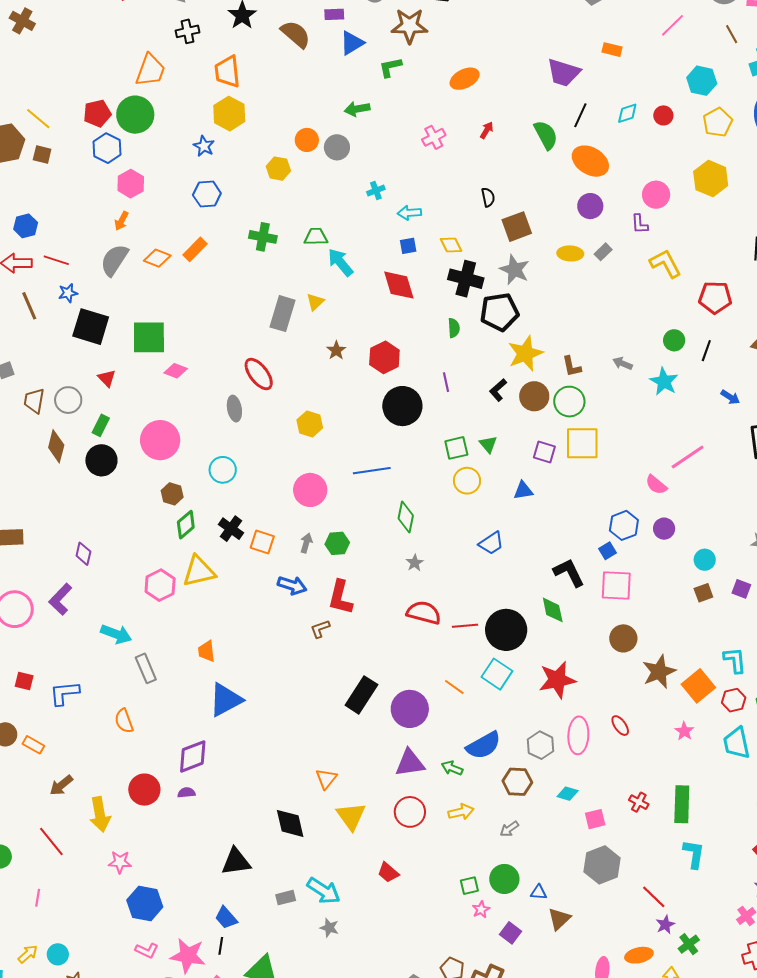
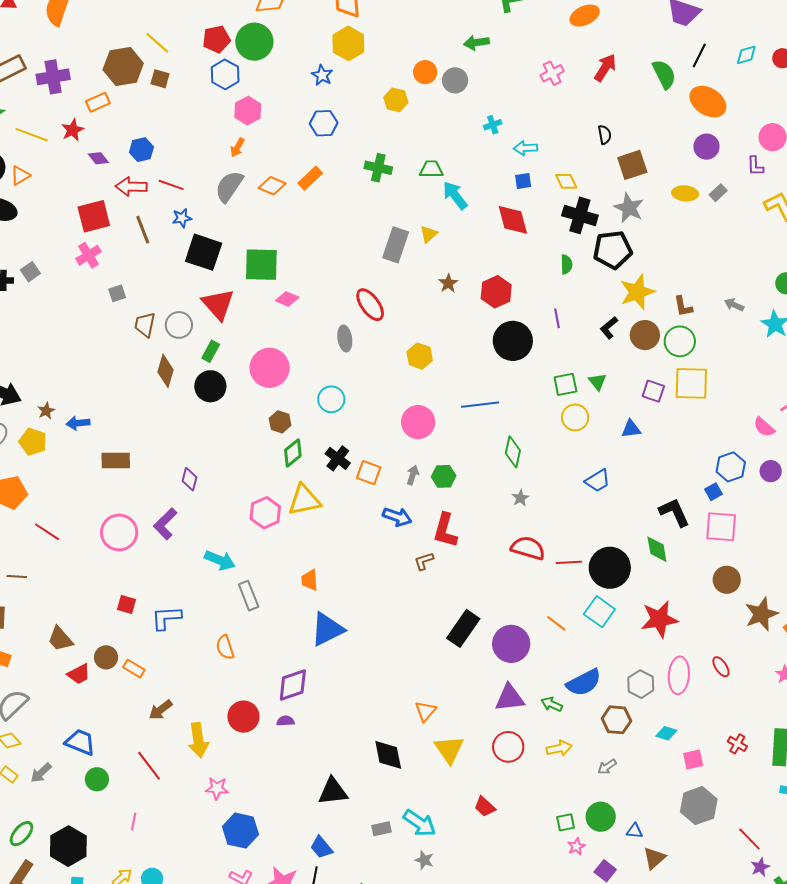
red arrow: (487, 130) -> (605, 68), size x1.6
red triangle: (107, 378) -> (218, 304), size x1.8

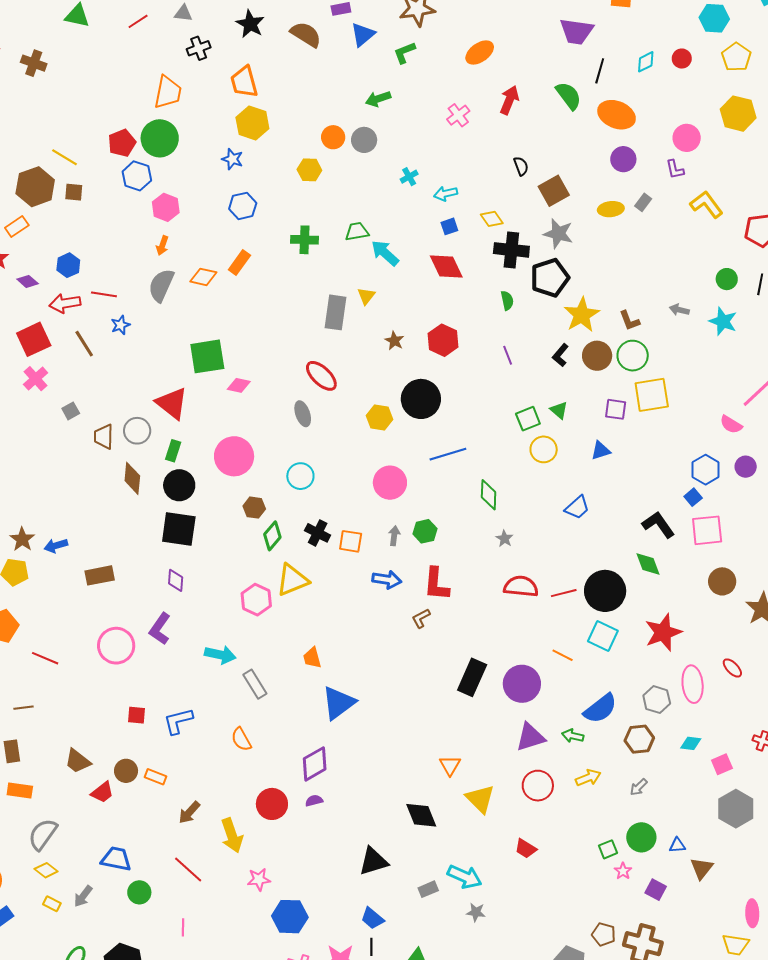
black square: (204, 252) -> (179, 529), moved
black circle: (513, 341) -> (421, 399), moved
brown star: (46, 411) -> (22, 539), size x1.4

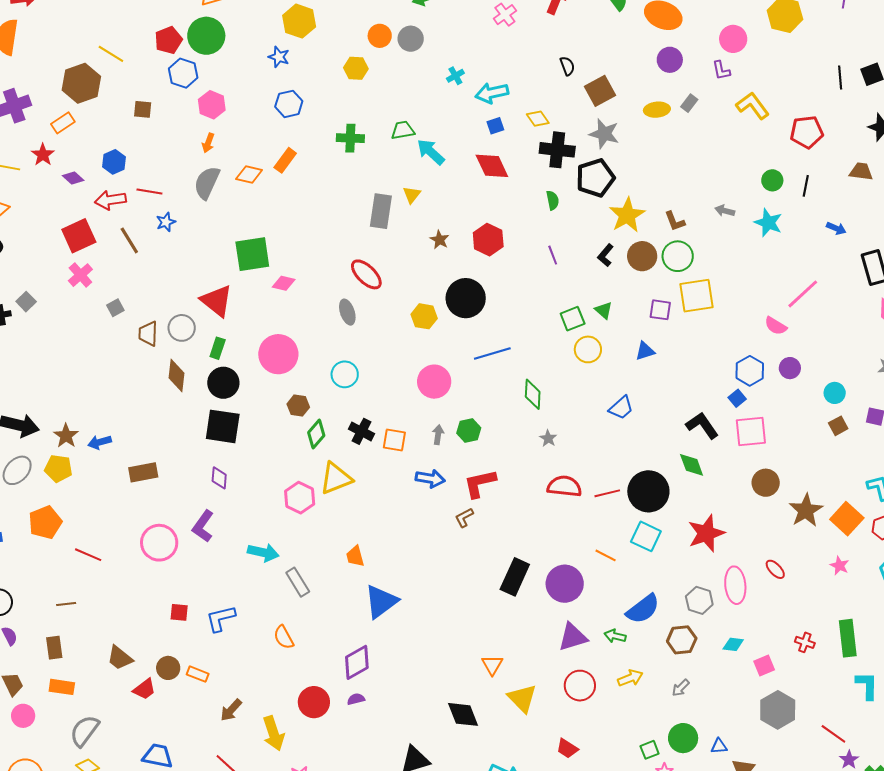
brown square: (74, 192) -> (143, 109), moved
cyan arrow: (446, 194) -> (492, 93), size x1.4
red L-shape: (436, 584) -> (480, 483), turned 72

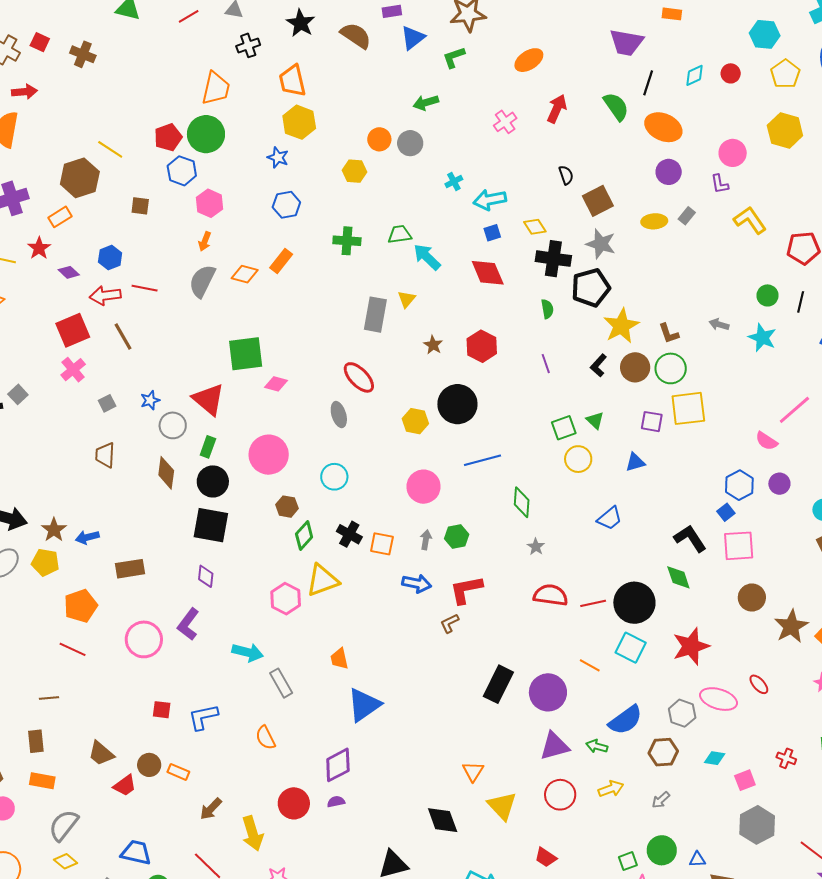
blue star: (166, 222) -> (150, 400), moved
brown trapezoid: (148, 334) -> (105, 455), moved
orange pentagon: (45, 522) -> (81, 606), moved
pink ellipse: (735, 585) -> (719, 699), turned -69

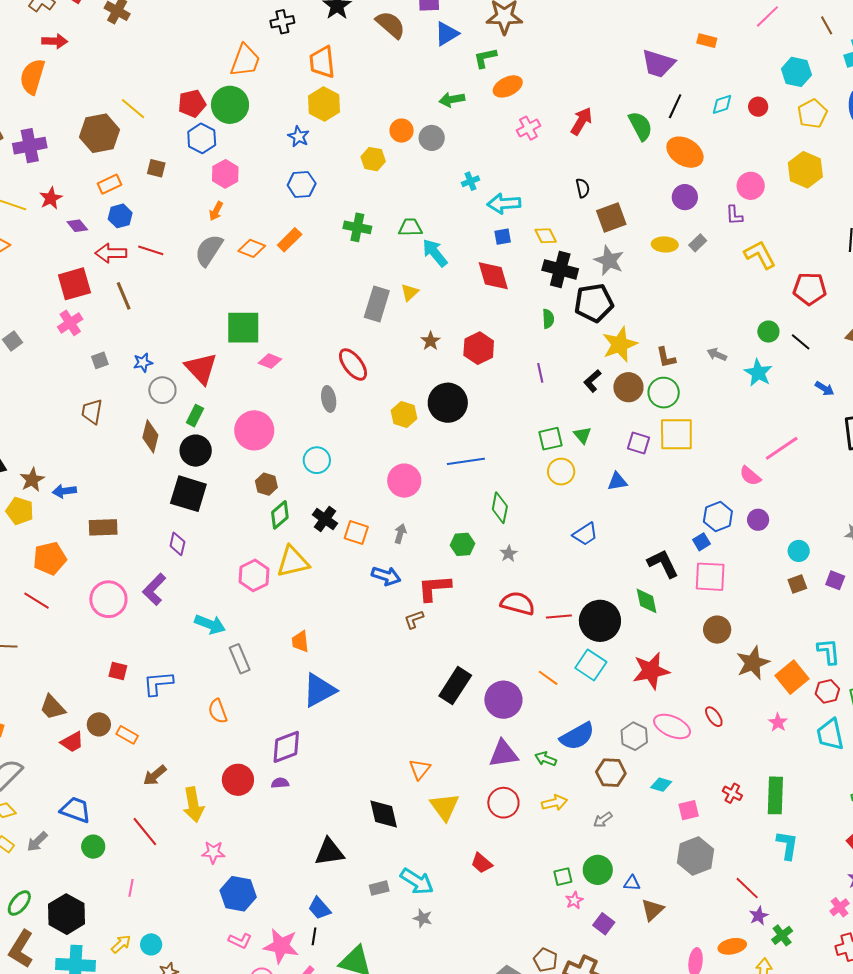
orange ellipse: (529, 60) -> (508, 86), moved
orange rectangle: (60, 217) -> (109, 184), moved
black line: (801, 302) -> (801, 342), turned -70
green hexagon: (457, 536) -> (462, 544), moved

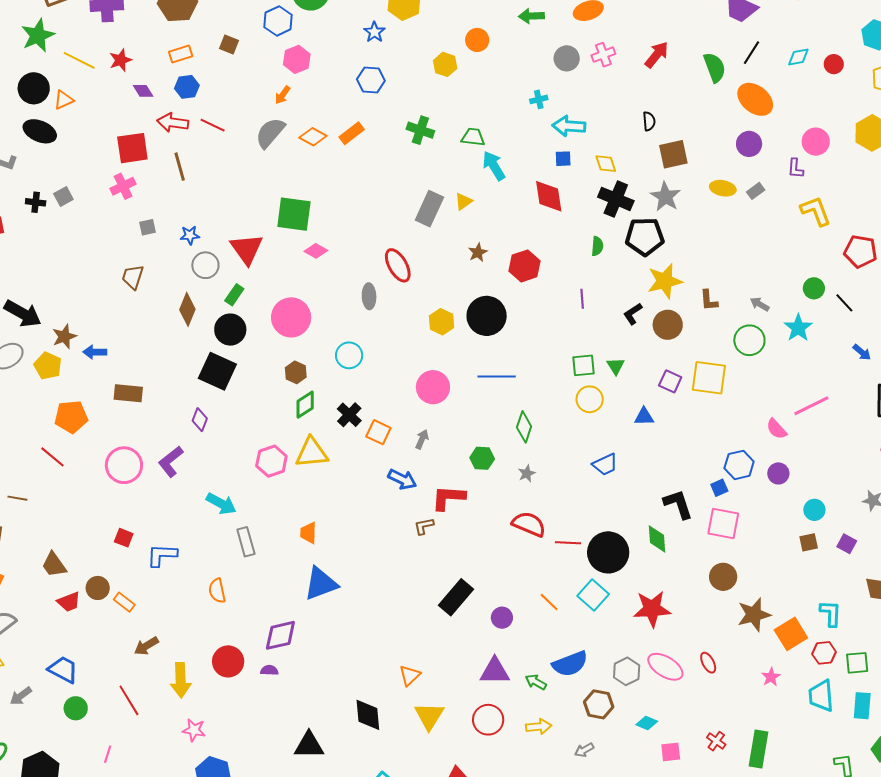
gray circle: (432, 138) -> (567, 58), moved
green circle: (664, 393) -> (749, 340), moved
purple circle: (503, 700) -> (502, 618), size x0.6

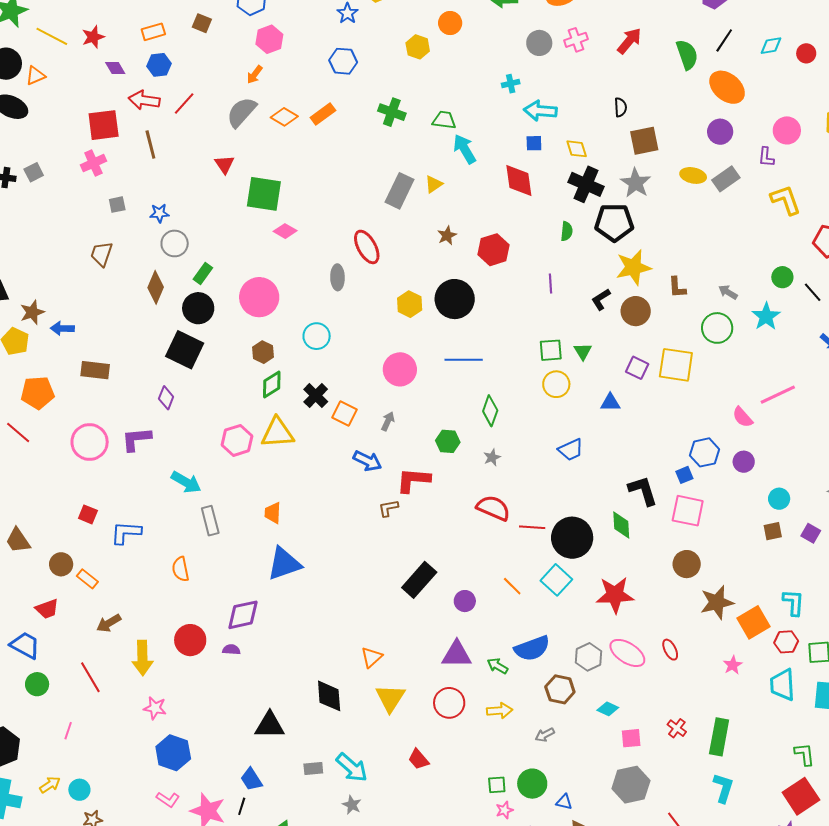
red line: (213, 125) -> (184, 104), turned -75
gray rectangle: (756, 191) -> (726, 179), size x1.5
red triangle: (247, 249) -> (224, 164), moved, size x0.6
purple L-shape: (171, 462) -> (136, 439), turned 32
red trapezoid: (69, 602) -> (47, 609), moved

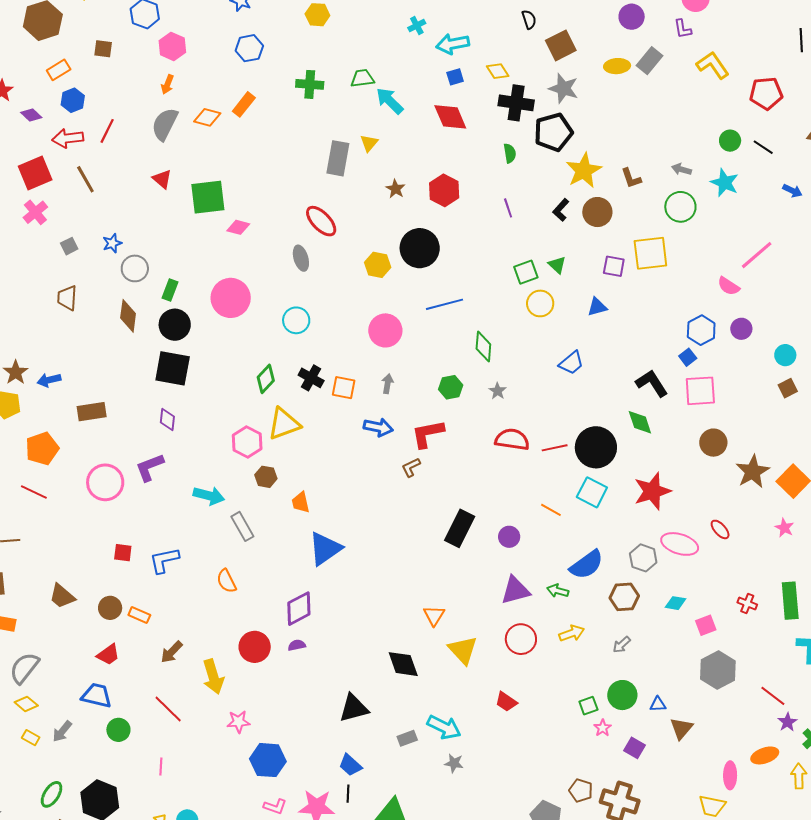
brown hexagon: (263, 352) -> (266, 477), moved

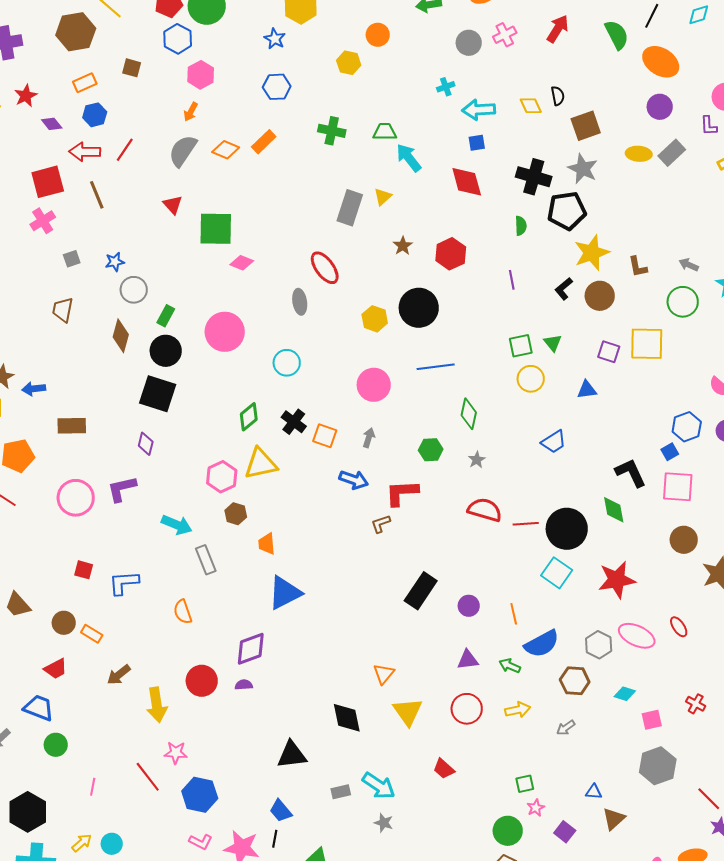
yellow diamond: (498, 71) -> (531, 106), moved
orange line: (551, 510) -> (514, 614), moved, turned 40
purple triangle: (515, 590) -> (468, 660), size x0.7
green circle: (622, 695) -> (508, 831), moved
red line: (168, 709) -> (148, 777), moved

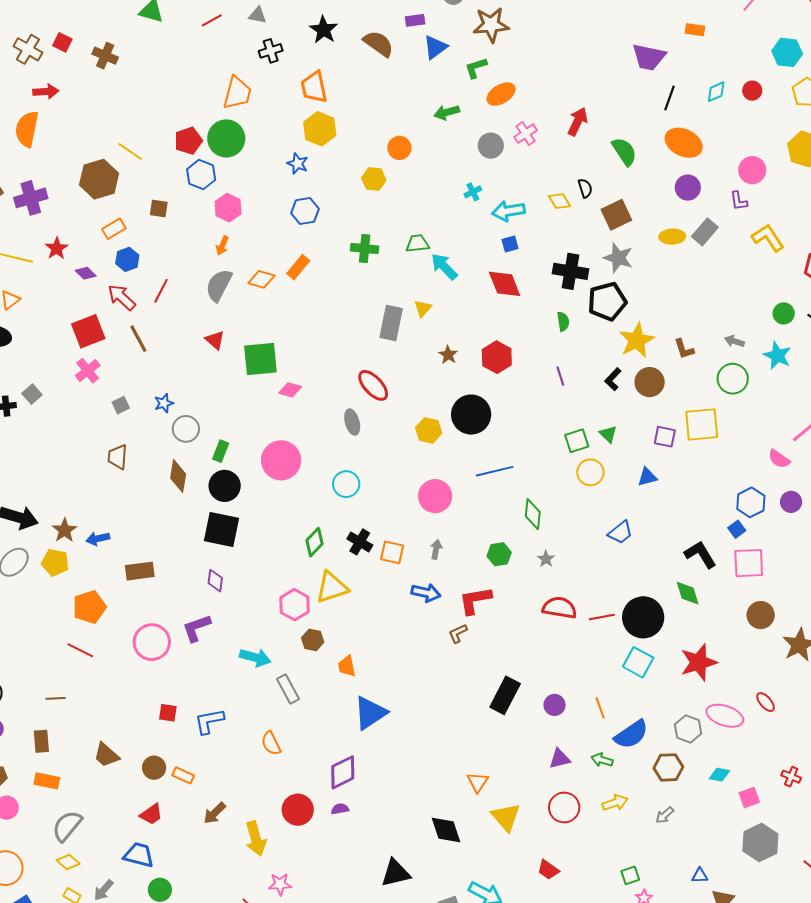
green semicircle: (617, 35) -> (624, 151), moved
red arrow: (85, 152) -> (122, 297), turned 48

